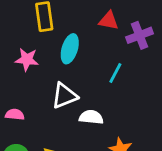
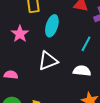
pink star: (27, 59) -> (20, 34), turned 30
white semicircle: (91, 117) -> (82, 71), moved

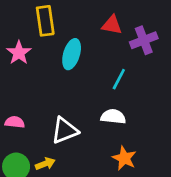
pink star: (20, 34) -> (19, 53), moved
white triangle: (48, 61) -> (65, 130), moved

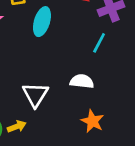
cyan line: (119, 79) -> (99, 43), moved
white triangle: (65, 130) -> (35, 95), turned -36

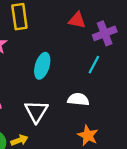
cyan ellipse: (42, 22) -> (42, 66), moved

